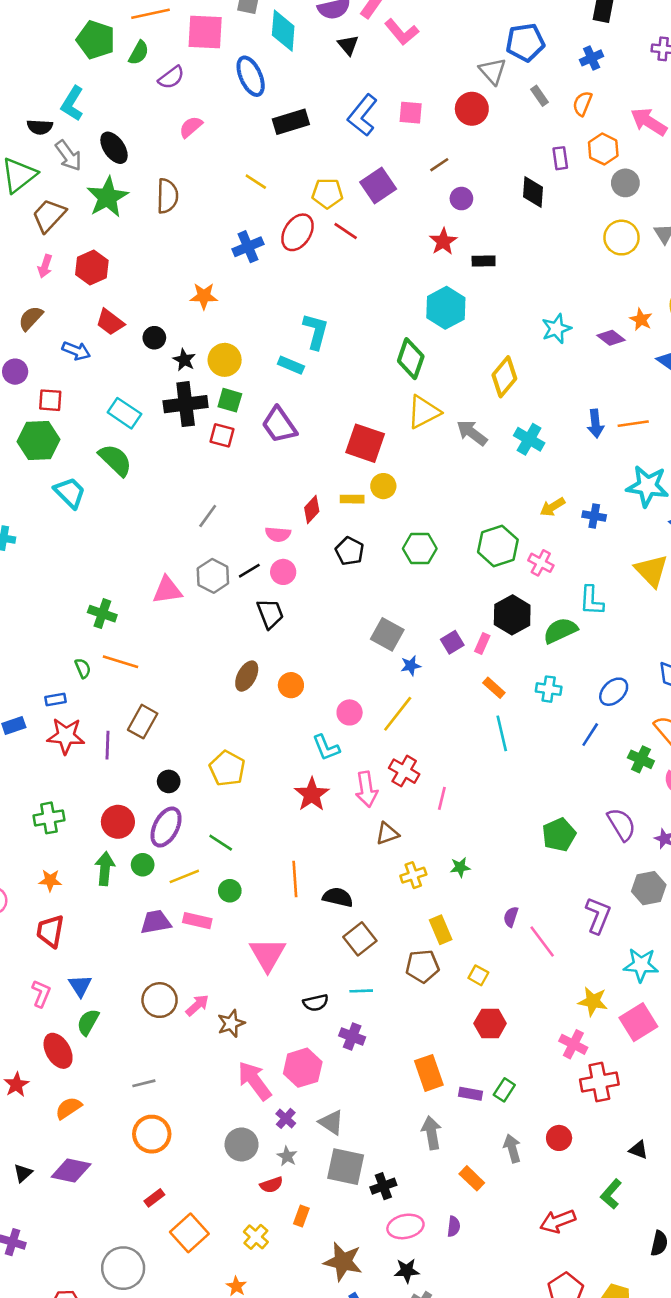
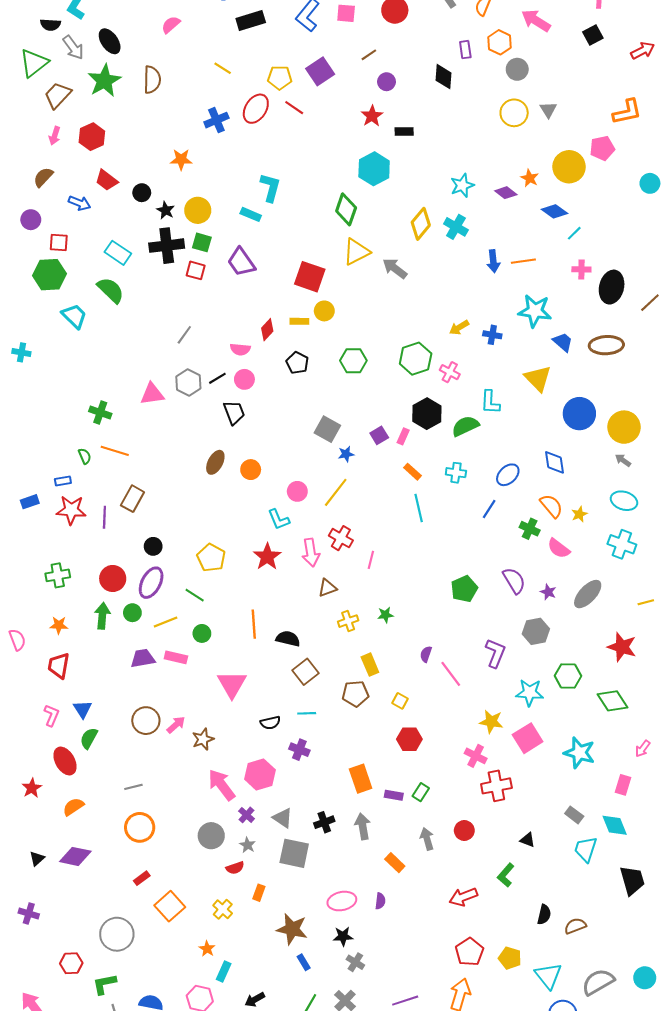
cyan cross: (529, 439) -> (456, 227), moved
yellow pentagon: (227, 768) -> (211, 558), moved
black cross: (383, 1186) -> (324, 822), moved

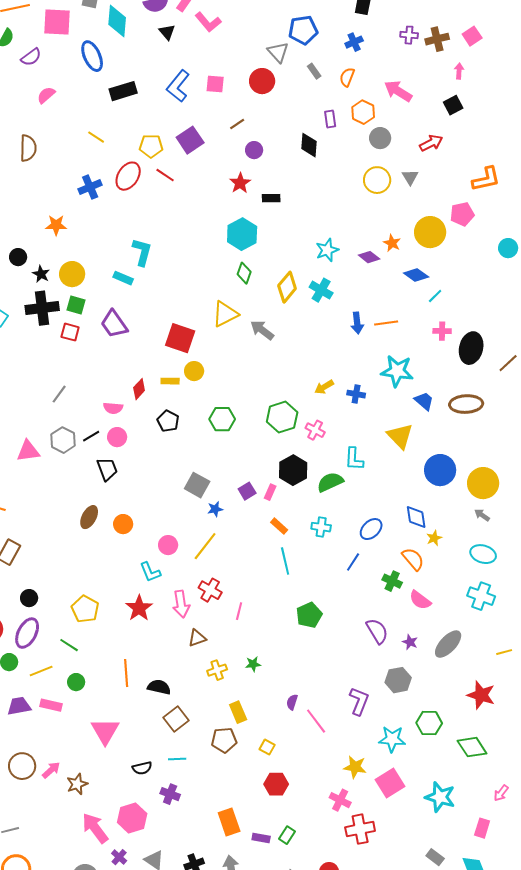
red arrow: (643, 51) -> (431, 143), moved
green diamond: (346, 209) -> (244, 273), moved, size x0.7
yellow star: (579, 514) -> (434, 538), moved
green pentagon: (464, 589) -> (309, 615), moved

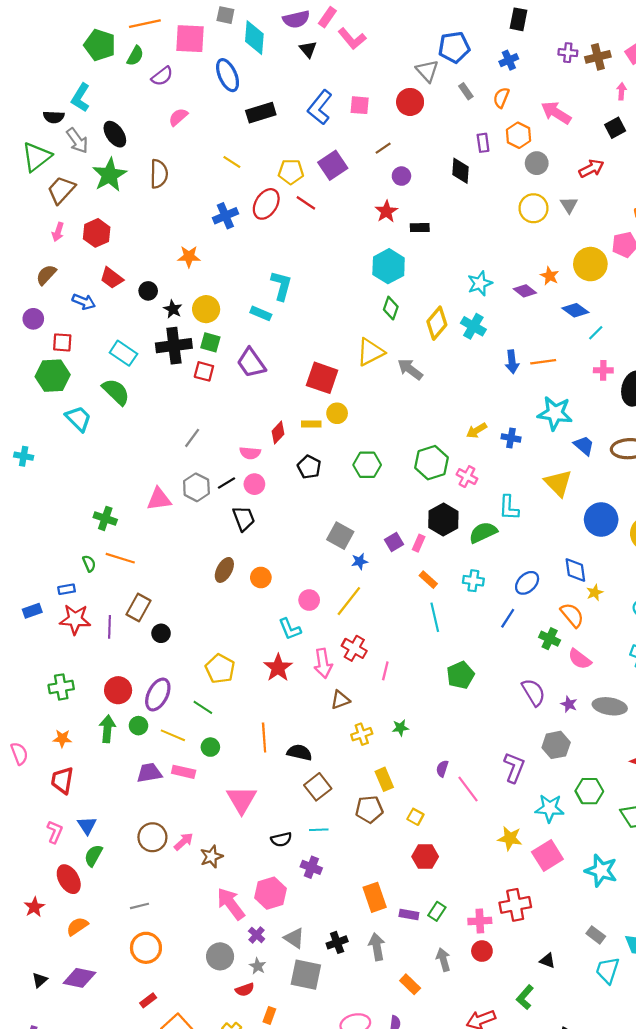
black circle: (29, 598) -> (161, 633), moved
gray ellipse: (448, 644) -> (610, 706), turned 56
yellow line: (41, 671) -> (173, 735), turned 45
pink cross: (340, 800) -> (480, 921), moved, turned -30

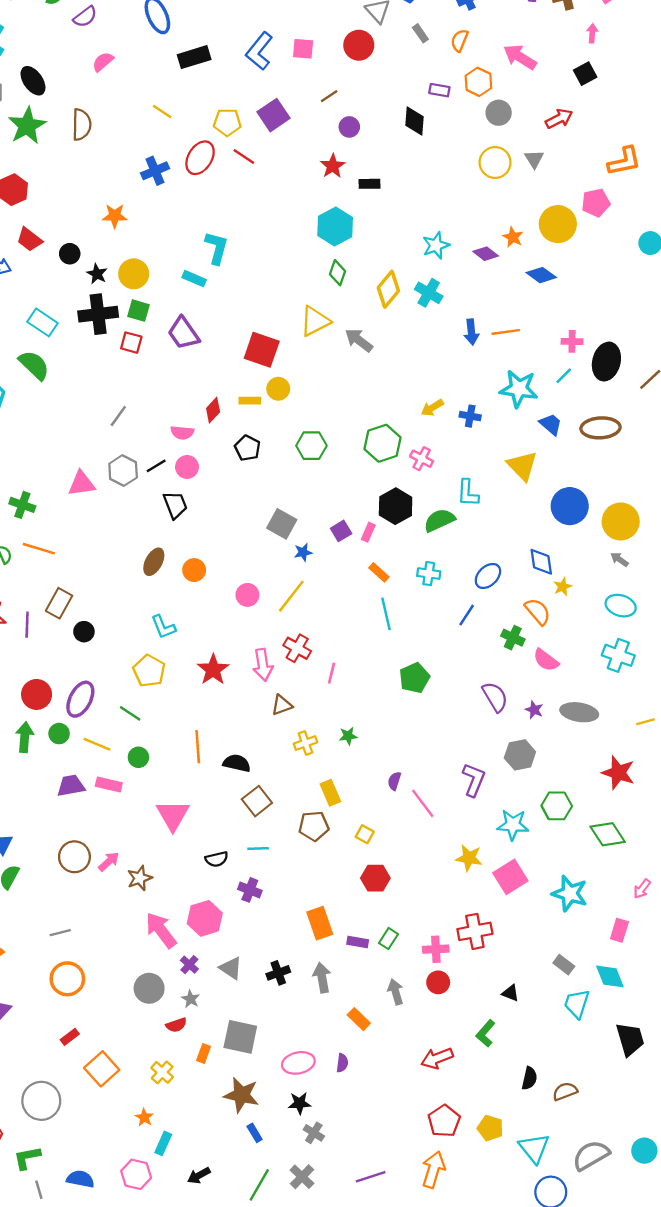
purple rectangle: (483, 143) -> (439, 90), turned -72
cyan line: (596, 333) -> (564, 376), moved
cyan L-shape: (290, 629) -> (163, 627), moved
gray square: (306, 975) -> (240, 1037), moved

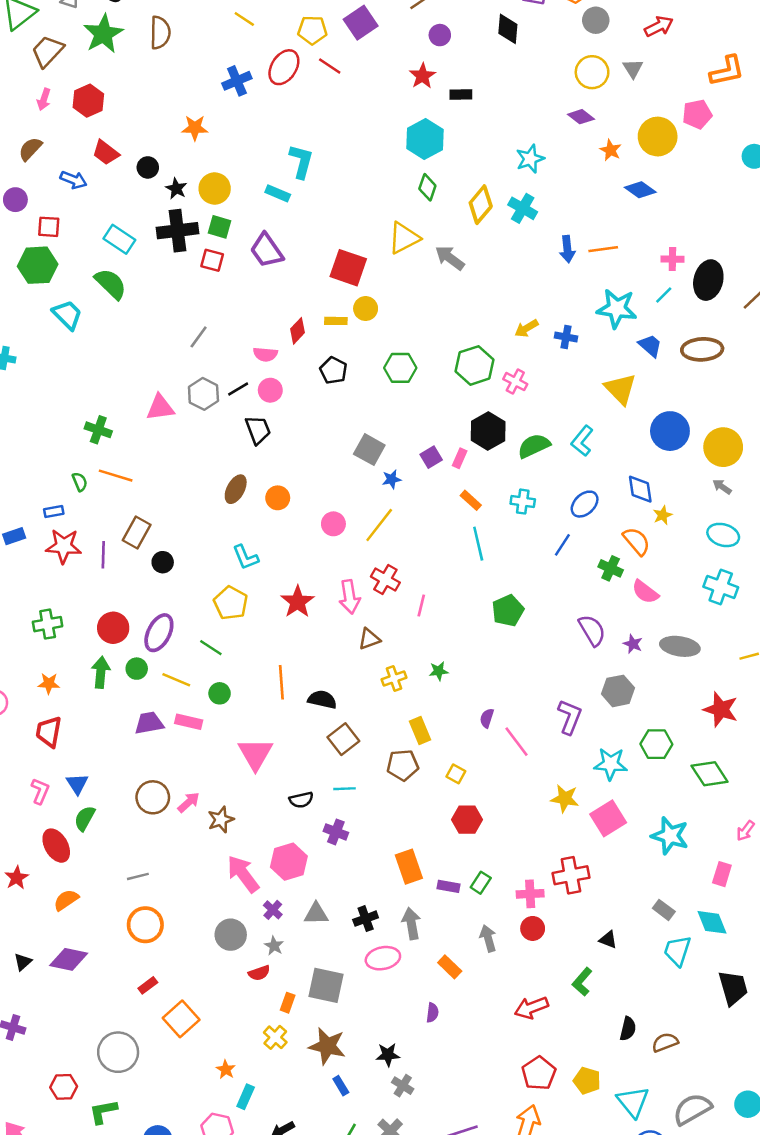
purple diamond: (486, 254) -> (581, 117), moved
cyan L-shape: (468, 493) -> (582, 441), moved, turned 36
gray triangle: (231, 968) -> (316, 914), turned -35
pink ellipse: (298, 1063) -> (383, 958), moved
yellow cross: (162, 1072) -> (275, 1037), moved

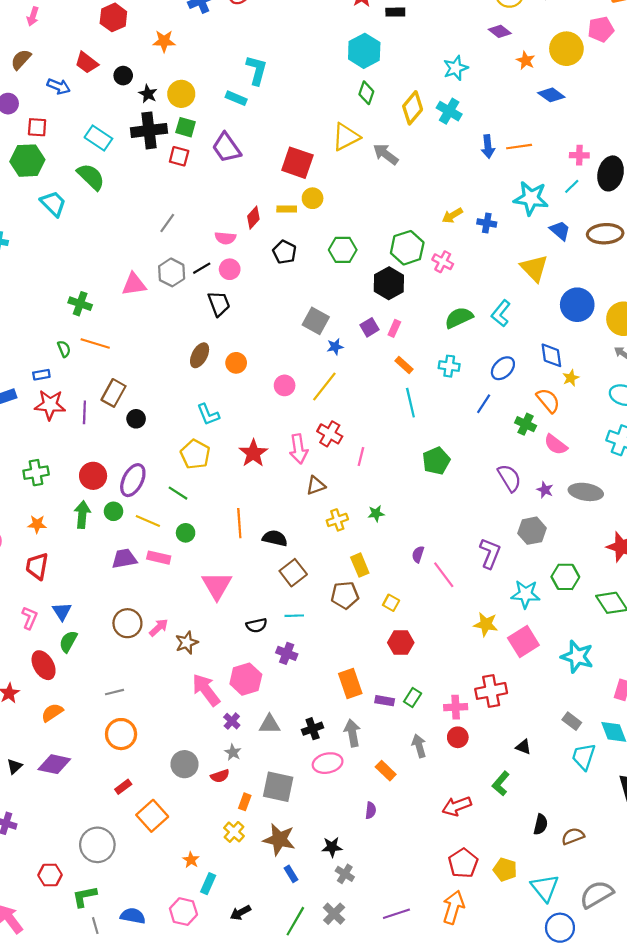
red hexagon: (88, 101) -> (113, 17), moved
black hexagon: (488, 431) -> (389, 283), moved
gray circle: (231, 935) -> (184, 764), moved

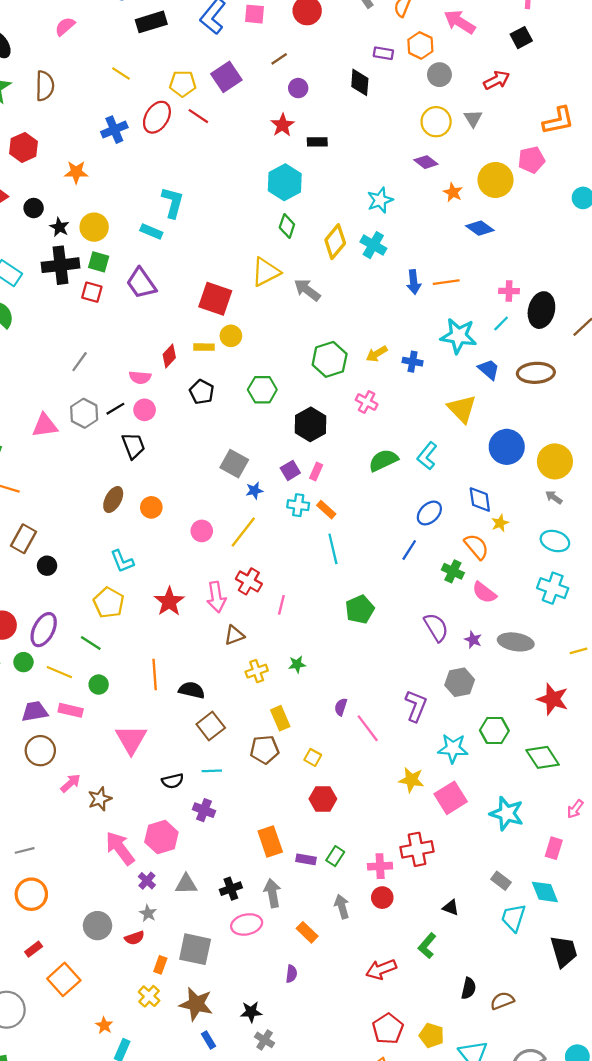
green hexagon: (407, 248) -> (330, 359), moved
cyan cross: (449, 366) -> (298, 505), moved
brown circle: (127, 623) -> (40, 751), moved

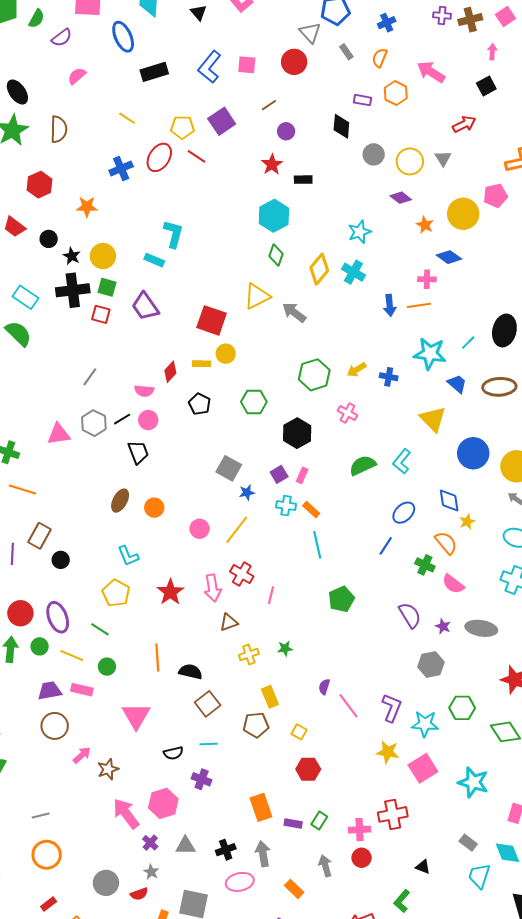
gray circle: (439, 75) -> (374, 154), moved
pink cross: (509, 291) -> (427, 279), moved
purple ellipse: (44, 630) -> (58, 617), turned -48
purple L-shape: (416, 706) -> (392, 708), moved

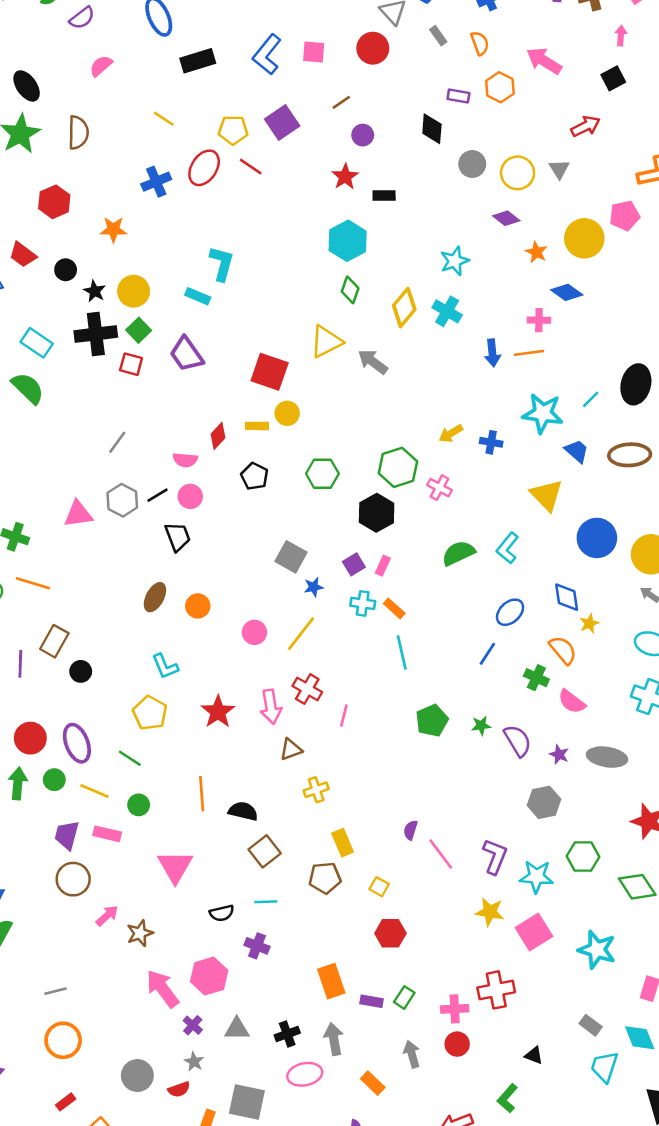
orange semicircle: (380, 58) -> (480, 43), turned 138
green square: (107, 287) -> (139, 330), turned 30
green hexagon: (314, 375) -> (398, 467), moved
green star: (285, 648) -> (481, 726), moved
purple trapezoid: (50, 691) -> (67, 835), turned -65

